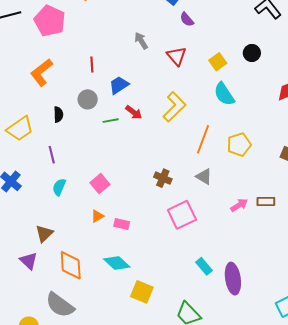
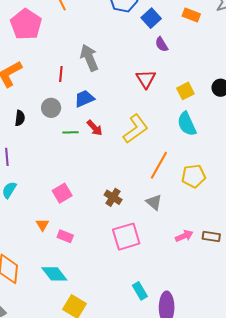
gray arrow: (141, 41) -> (89, 58), moved, size x1.5
pink square: (100, 184) -> (62, 193), moved
orange triangle: (97, 216) -> (42, 225), turned -40

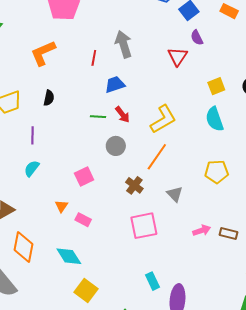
red triangle: (146, 79) -> (177, 56), moved
gray circle: (51, 108) -> (116, 146), moved
orange line: (159, 165) -> (157, 157), moved

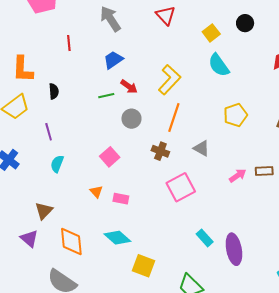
orange L-shape: (43, 53) -> (23, 69), moved, turned -48
red line: (94, 58) -> (69, 43), moved

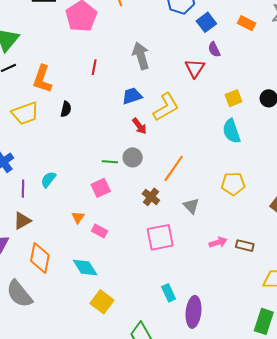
yellow L-shape: (169, 80) -> (166, 107), moved
green line: (106, 96) -> (110, 162), moved
purple line: (49, 132) -> (23, 189), moved

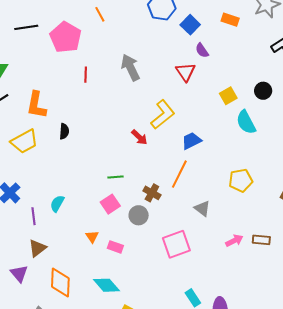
red line: (94, 67) -> (86, 75), moved
blue trapezoid: (132, 96) -> (191, 141), moved
cyan semicircle: (231, 131) -> (246, 122), moved
gray circle: (133, 157) -> (139, 215), moved
brown cross: (151, 197) -> (152, 193), moved

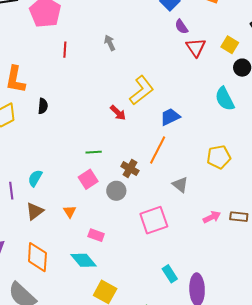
gray arrow: (130, 67) -> (110, 43), size x0.6
red triangle: (186, 72) -> (196, 47), moved
yellow square: (228, 96) -> (230, 45), moved, turned -30
pink rectangle: (115, 247) -> (96, 235), moved
brown triangle: (37, 248) -> (35, 211), moved

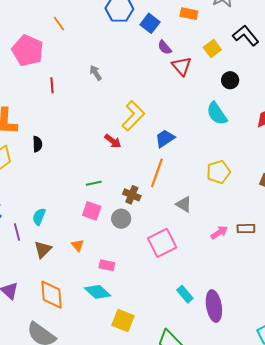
yellow square: (230, 45) -> (212, 49), moved, turned 30
pink square: (88, 179) -> (92, 211), turned -30

